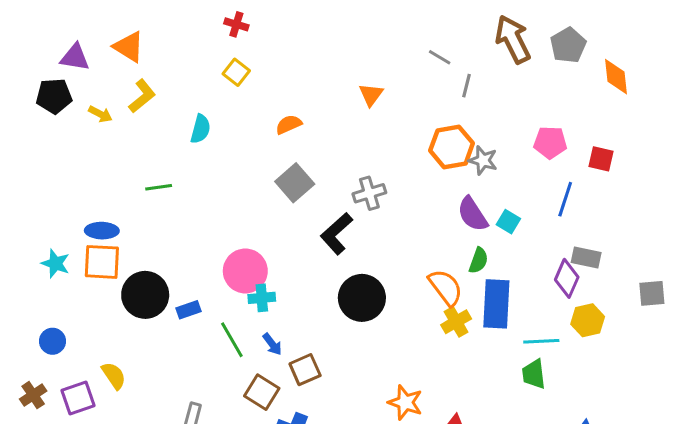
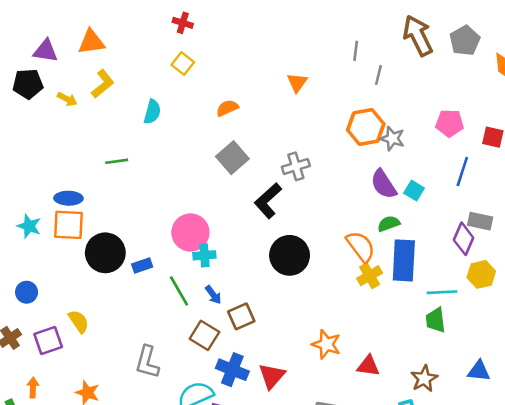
orange triangle: (129, 47) -> (91, 42), turned -40
gray line: (440, 57) -> (356, 51), turned 66
green semicircle: (478, 261) -> (389, 224), turned -130

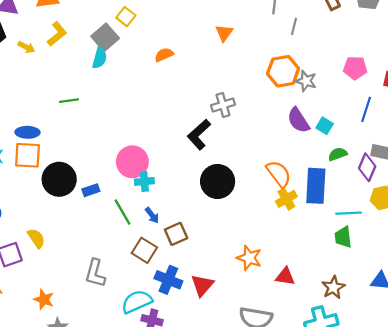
gray square: (232, 158) -> (105, 37), moved
green semicircle: (389, 224) -> (338, 154), moved

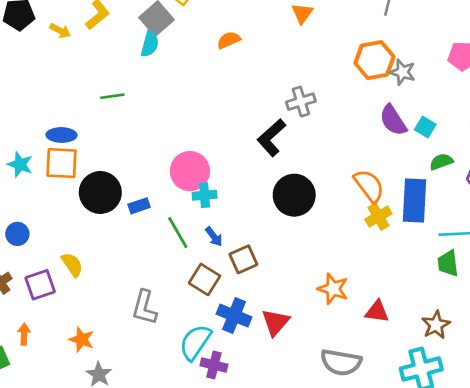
cyan semicircle: (137, 302) -> (195, 342), turned -32

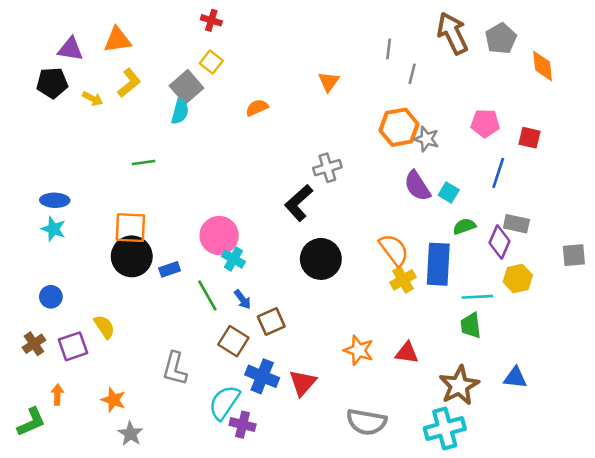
blue ellipse: (62, 135) -> (55, 200), moved
orange square: (62, 163) -> (130, 228), moved
cyan cross: (205, 195) -> (233, 259), turned 35
red triangle: (377, 311) -> (407, 353), moved
brown star: (436, 325) -> (459, 385), size x1.4

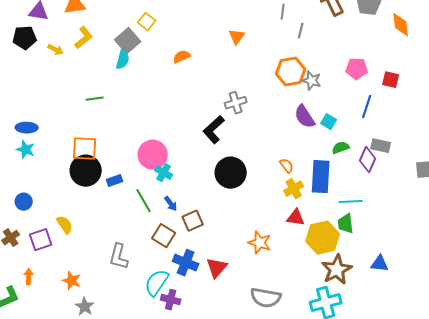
orange semicircle: (394, 250) -> (287, 166), size x0.6
yellow hexagon: (518, 279) -> (323, 238), moved, size x1.5
red triangle: (407, 353) -> (296, 218), moved

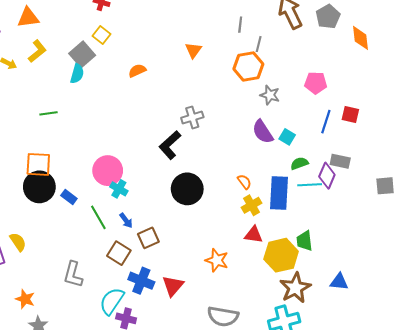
orange hexagon: (291, 72) -> (248, 67), moved
red square: (391, 80) -> (350, 114), moved
blue rectangle: (115, 181) -> (69, 197), turned 56
cyan line: (351, 202) -> (310, 185), moved

